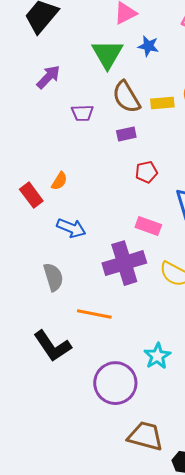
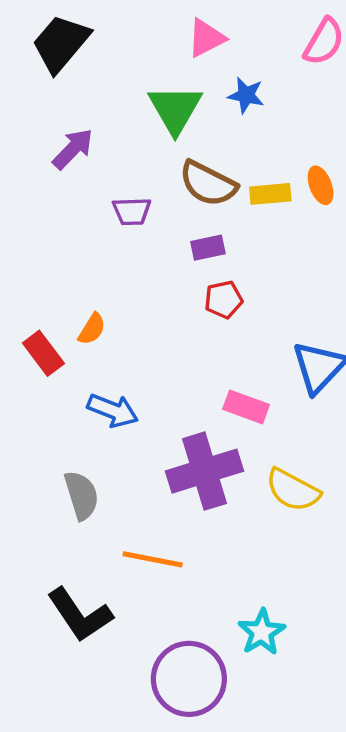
brown semicircle: (126, 97) -> (208, 184), turned -32
red pentagon: (146, 172) -> (224, 300), moved

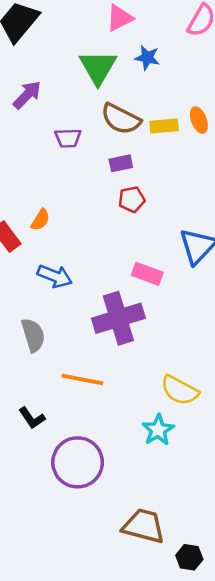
yellow semicircle: (293, 490) -> (180, 390), moved
black L-shape: (80, 615) -> (32, 418), size x0.6
purple circle: (189, 679) -> (78, 462), moved

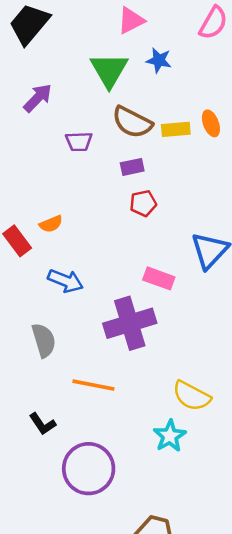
orange semicircle: (40, 220) -> (51, 224), turned 35

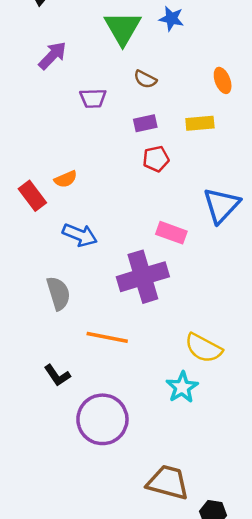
brown semicircle: (132, 122) -> (145, 79), size x0.6
yellow rectangle: (176, 129) -> (200, 123), moved

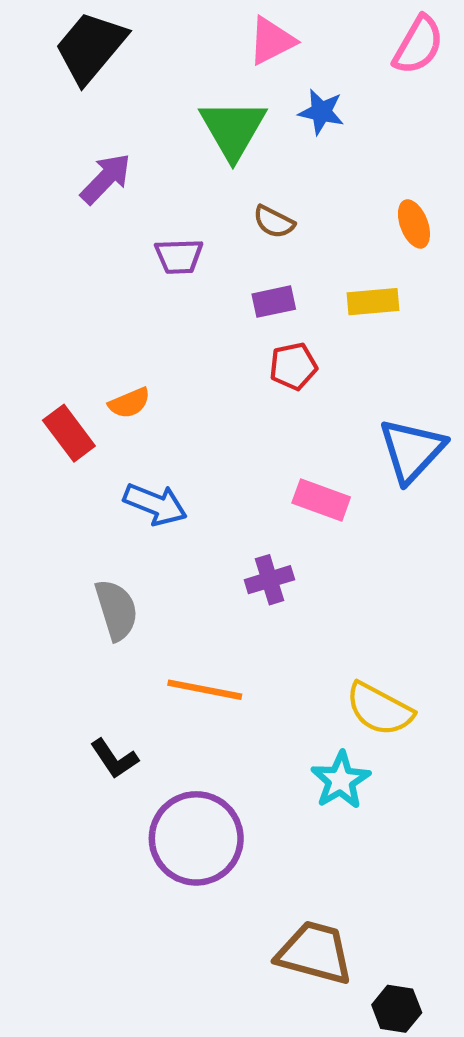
purple cross: (143, 277) -> (269, 580), size x0.5

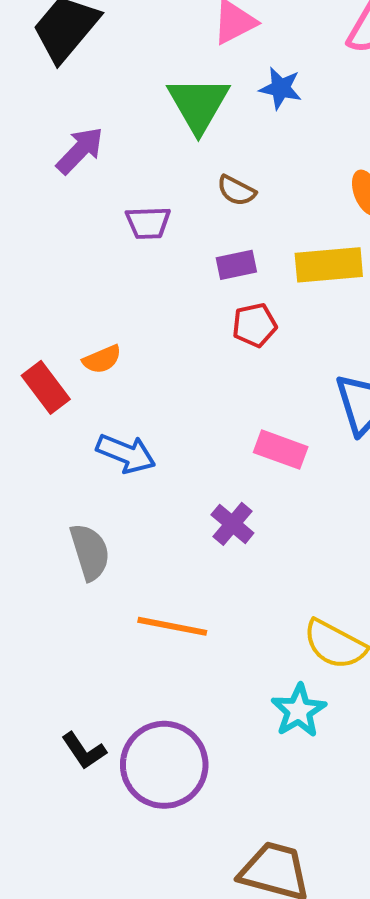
yellow rectangle: (373, 302) -> (329, 265), size x1.4
purple cross: (269, 580) -> (232, 524), turned -33
black L-shape: (114, 759) -> (84, 751), moved

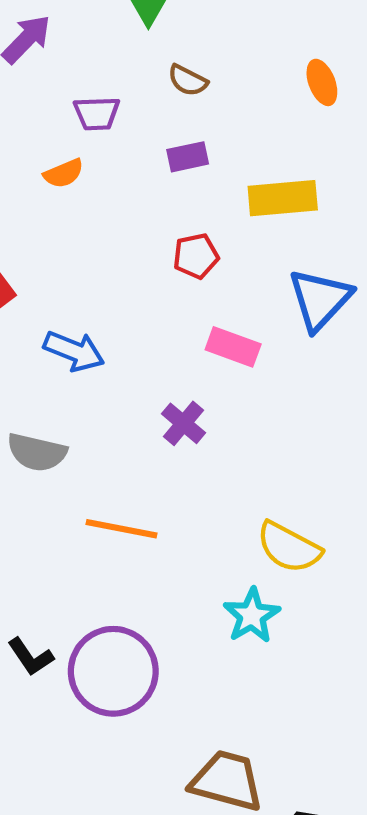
yellow rectangle: (329, 265) -> (283, 198), moved
red pentagon: (255, 325) -> (196, 256), moved
orange semicircle: (102, 359) -> (64, 173), moved
gray semicircle: (90, 552) -> (37, 452), turned 120

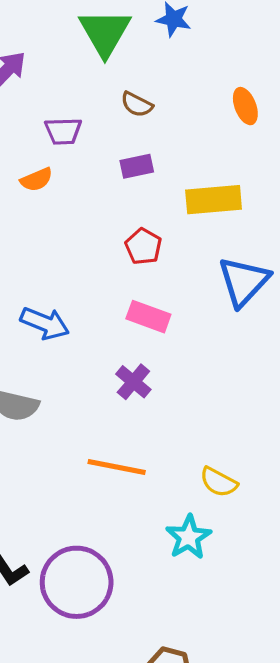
red pentagon: (196, 256) -> (143, 246), turned -30
pink rectangle: (233, 347) -> (148, 317), moved
orange line: (122, 529) -> (117, 467), moved
yellow semicircle: (289, 547) -> (219, 482), size x0.7

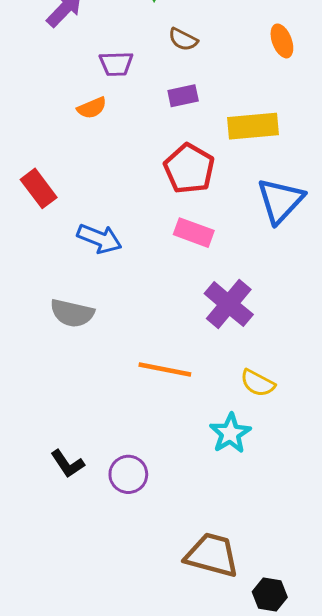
red pentagon: (143, 246) -> (189, 169), size x1.5
purple cross: (133, 382) -> (229, 304), moved, size x1.5
purple circle: (77, 582) -> (128, 474), size x0.6

